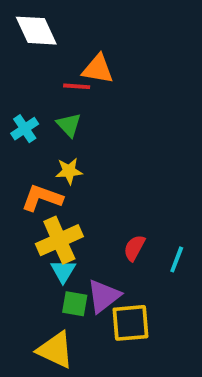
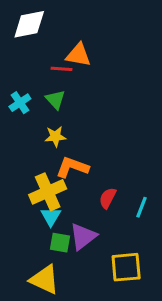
white diamond: (36, 31) -> (29, 24), turned -76
orange L-shape: (42, 198) -> (72, 167), moved
yellow square: (130, 323) -> (126, 267), moved

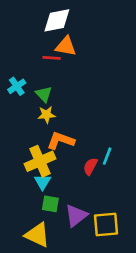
white diamond: (29, 24) -> (57, 20), moved
green triangle: (55, 100) -> (44, 94), moved
cyan line: (141, 207) -> (107, 156), moved
purple triangle: (83, 236) -> (76, 215), moved

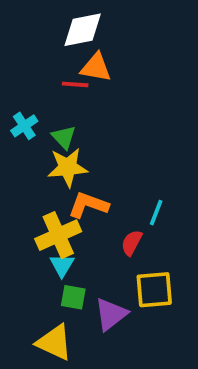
yellow star: (46, 115) -> (68, 167), size x1.5
cyan line: (107, 156) -> (156, 213), moved
yellow square: (106, 225) -> (154, 290), moved

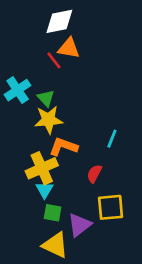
red line: (75, 84) -> (54, 60), turned 48
cyan cross: (24, 126) -> (18, 90), size x1.4
cyan line: (156, 213) -> (112, 139), moved
yellow triangle: (54, 342) -> (55, 245), moved

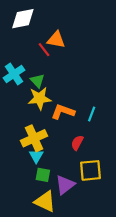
white diamond: (59, 21) -> (23, 19), moved
orange L-shape: (63, 147) -> (63, 112), moved

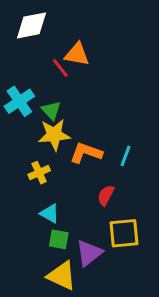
yellow cross: (34, 138) -> (39, 173), moved, size x0.6
cyan triangle: (36, 156) -> (50, 214), turned -32

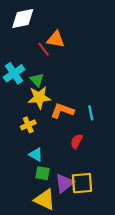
cyan line: (126, 156) -> (91, 113), turned -32
yellow square: (124, 233) -> (82, 183), moved

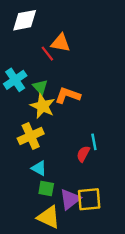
yellow star: (39, 97) -> (43, 106), turned 30
orange L-shape: (62, 111) -> (68, 95), moved
cyan line: (91, 113) -> (94, 142), moved
yellow cross: (28, 125) -> (31, 136), size x1.5

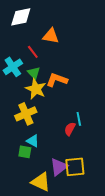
red line: (47, 54) -> (33, 52), moved
green square: (46, 188) -> (25, 152), moved

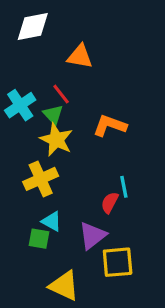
red line: (33, 52) -> (61, 94), moved
orange L-shape: (57, 80) -> (110, 126), moved
purple triangle: (59, 167) -> (92, 235), moved

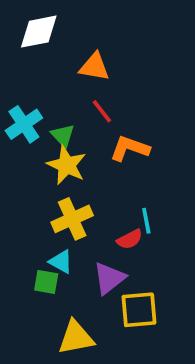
red line: (61, 94) -> (102, 111), moved
yellow cross: (41, 179) -> (72, 219), moved
red semicircle: (110, 203) -> (130, 239), turned -145
yellow triangle: (64, 286) -> (76, 338), turned -36

